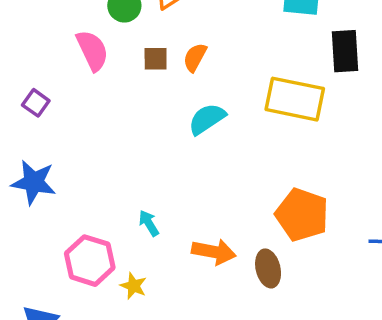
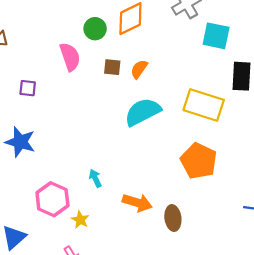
purple square: (36, 103) -> (28, 88), turned -36
cyan semicircle: (207, 119) -> (143, 112), size x1.4
orange pentagon: (302, 215) -> (199, 161), moved

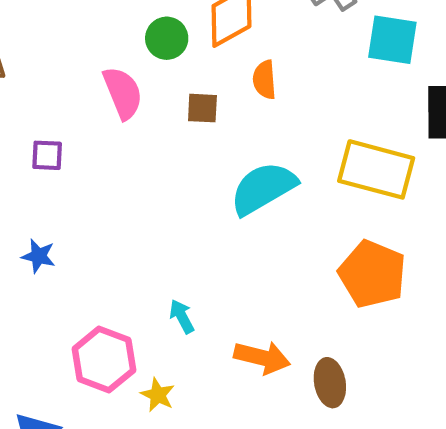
orange semicircle: (139, 69) -> (264, 80), moved, turned -36
blue star: (20, 142) -> (39, 256), size x0.6

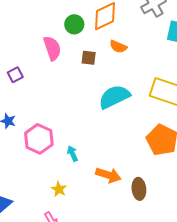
orange semicircle: (264, 80) -> (118, 47), turned -66
purple square: (47, 155) -> (15, 75), turned -35
pink hexagon: (104, 360) -> (39, 139), moved

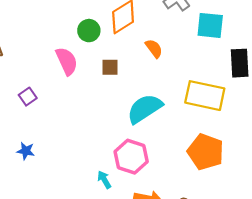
orange semicircle: (118, 47) -> (154, 48), moved, turned -144
pink hexagon: (39, 139) -> (131, 157), moved

